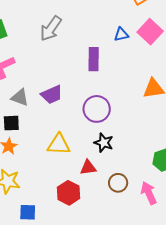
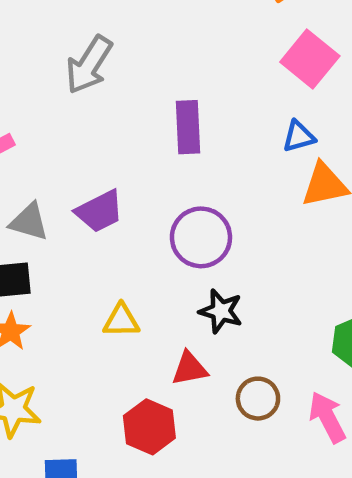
blue triangle: (121, 34) -> (299, 136), moved
yellow triangle: (59, 144) -> (121, 321), size x0.7

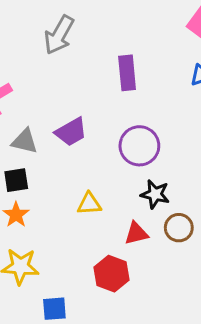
brown circle: (258, 399) -> (179, 228), moved

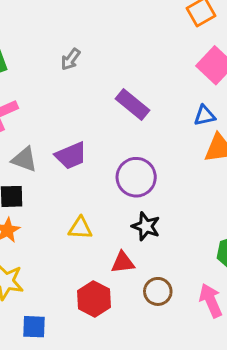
gray arrow: (59, 35) -> (71, 59), size x0.6
purple rectangle: (127, 73) -> (133, 104), turned -52
brown circle: (179, 228) -> (158, 291), moved

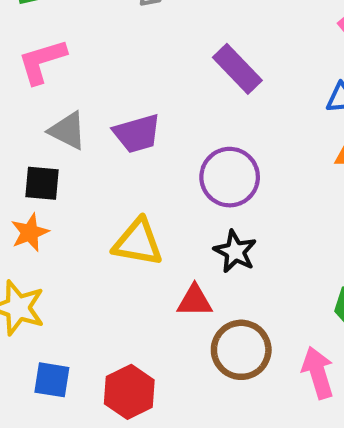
yellow triangle: (80, 228) -> (138, 242), size x1.4
brown circle: (158, 291) -> (241, 350), size x1.4
red hexagon: (94, 299) -> (129, 392), moved

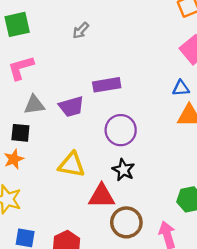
purple rectangle: (237, 69) -> (107, 85), moved, turned -56
gray triangle: (68, 131) -> (34, 105), turned -35
red triangle: (195, 301) -> (102, 196), size x1.4

